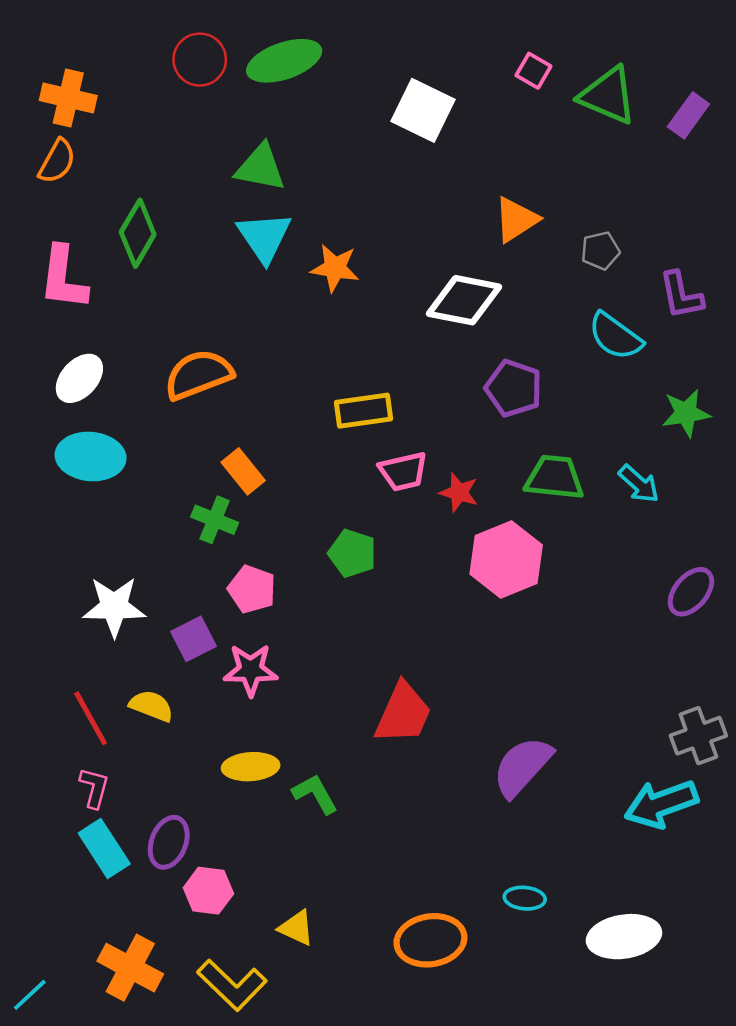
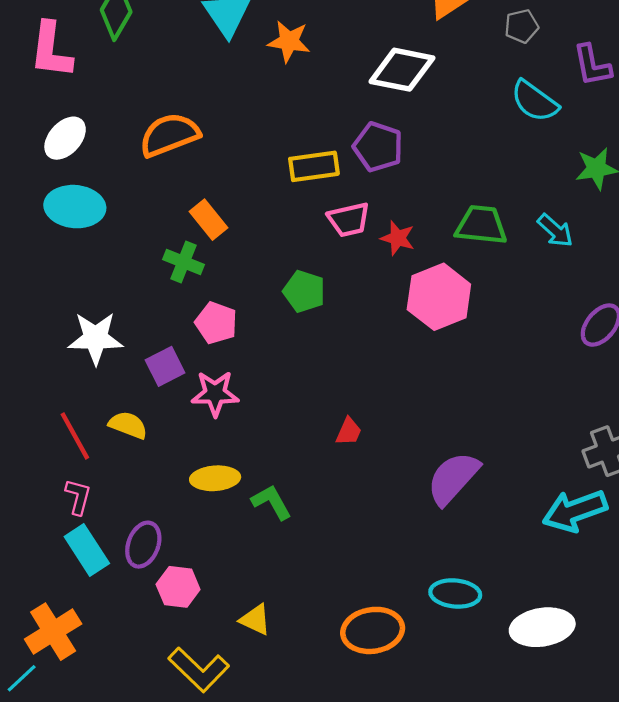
purple pentagon: (514, 388) -> (378, 147), moved
red trapezoid: (403, 713) -> (349, 432), size x0.5
cyan ellipse: (525, 898) -> (455, 593), size x1.4
orange cross: (130, 968) -> (53, 632), moved, turned 30

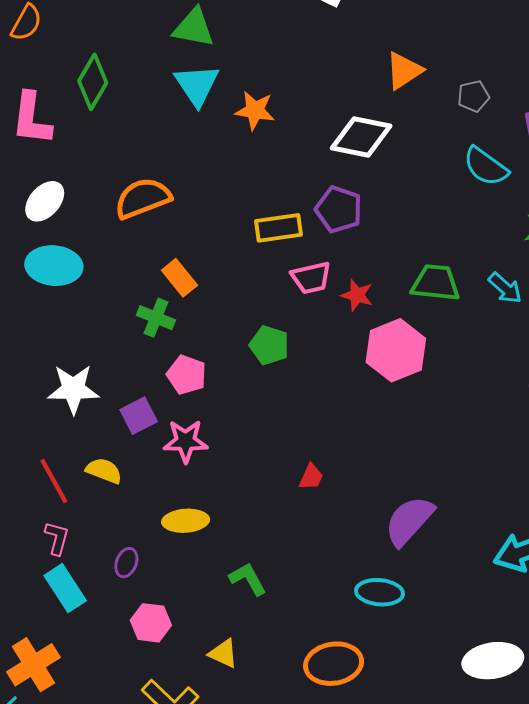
green L-shape: (272, 502) -> (248, 579), moved
purple ellipse: (143, 545) -> (126, 563), moved, size x0.7
cyan ellipse: (455, 593) -> (379, 592), moved

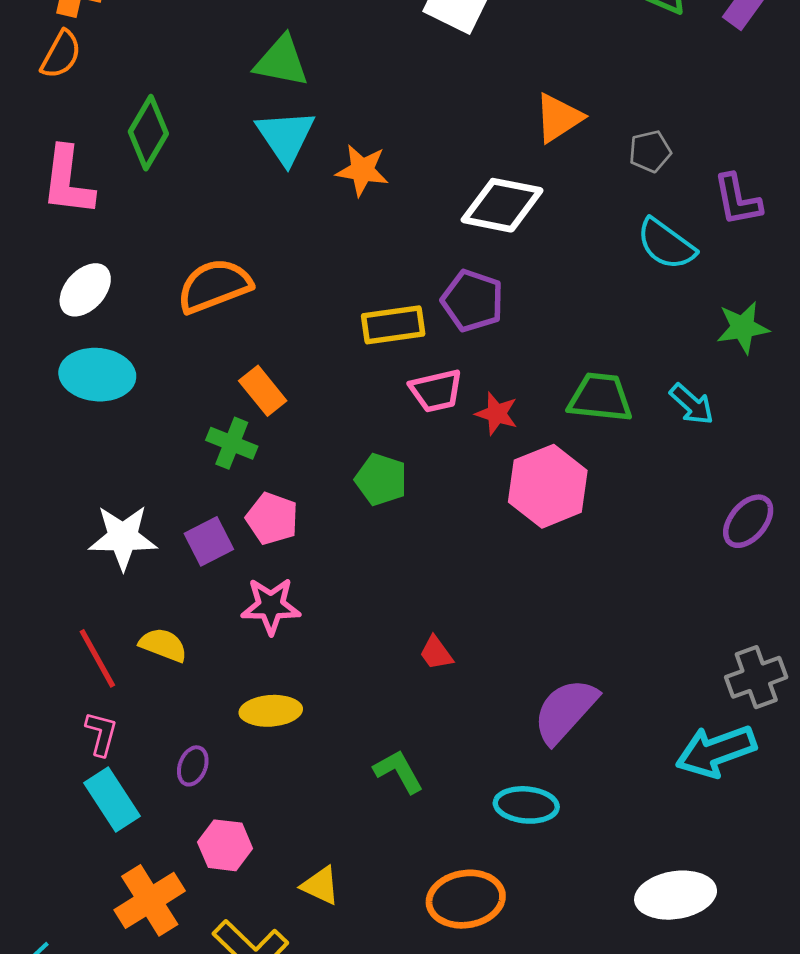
purple square: (139, 416) -> (209, 541), moved
red trapezoid: (311, 477) -> (436, 653), turned 120
green L-shape: (248, 579) -> (399, 771), moved
orange cross: (33, 665) -> (150, 900), moved

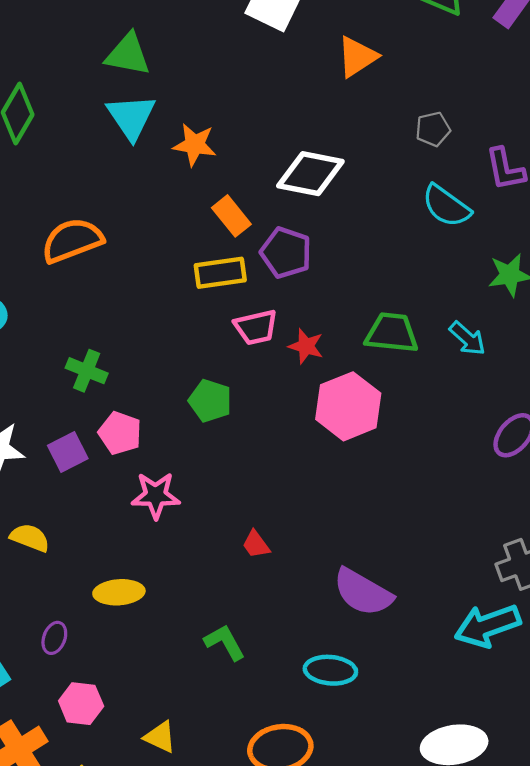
orange triangle: (559, 118) -> (357, 57), moved
orange rectangle: (263, 391) -> (231, 216), moved
pink star: (271, 606) -> (156, 495), moved
purple semicircle: (565, 711) -> (363, 592), turned -102

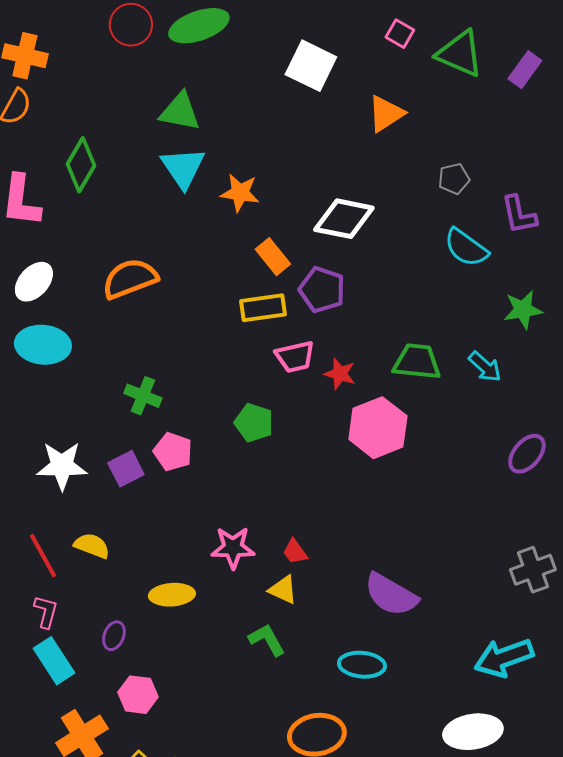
pink star: (156, 495) -> (233, 548), moved
cyan arrow: (487, 626) -> (504, 658), moved
yellow triangle: (160, 737) -> (283, 590), moved

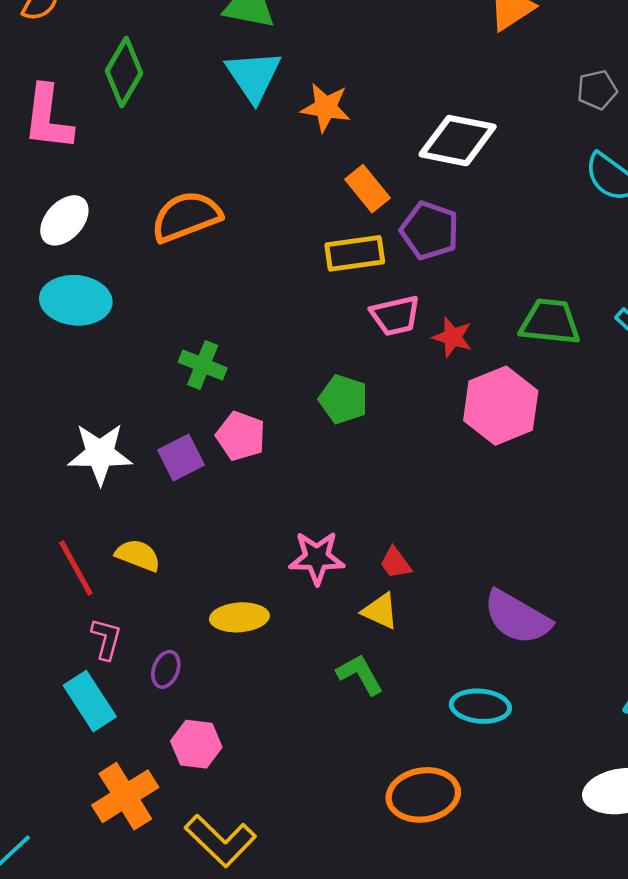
pink L-shape: (46, 612) -> (106, 639), moved

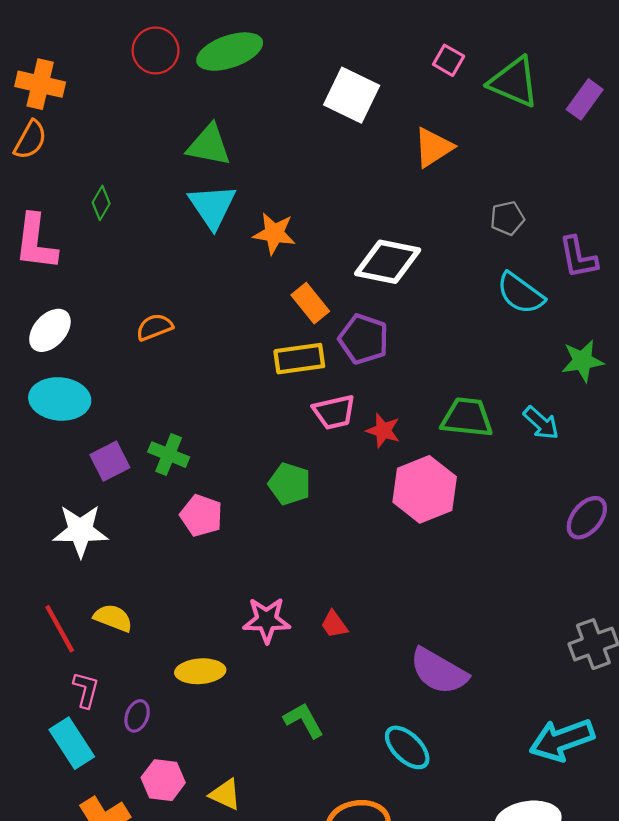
green diamond: (124, 72) -> (101, 203), size x0.6
orange semicircle: (186, 217) -> (154, 327), size x0.6
purple square: (181, 458) -> (110, 461), moved
yellow triangle: (380, 611) -> (225, 794), moved
cyan ellipse: (480, 706) -> (407, 747), turned 39

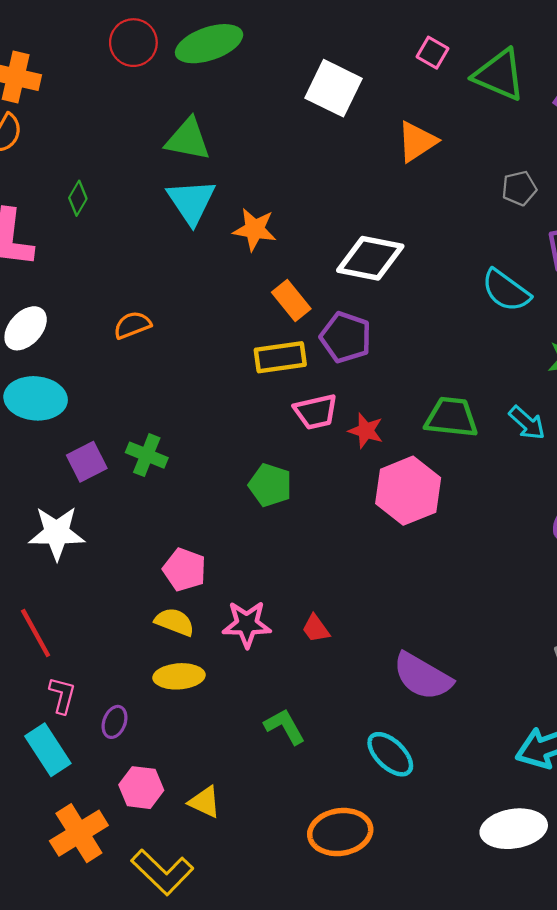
gray pentagon: (507, 218) -> (519, 188), moved
pink pentagon: (201, 516) -> (185, 570), moved
yellow semicircle: (113, 618) -> (175, 622), moved

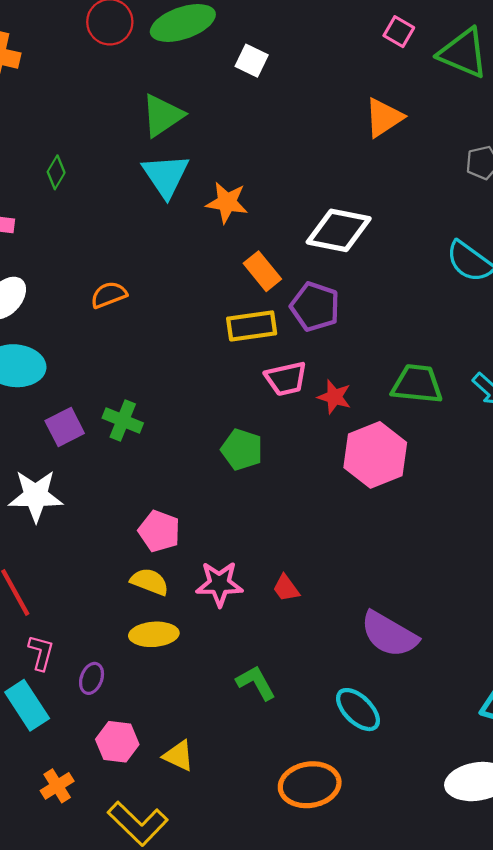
white square: (334, 88) -> (252, 61), moved, size x0.6
green triangle: (188, 139) -> (162, 115), turned -45
orange cross: (79, 833) -> (57, 786), size x0.6

